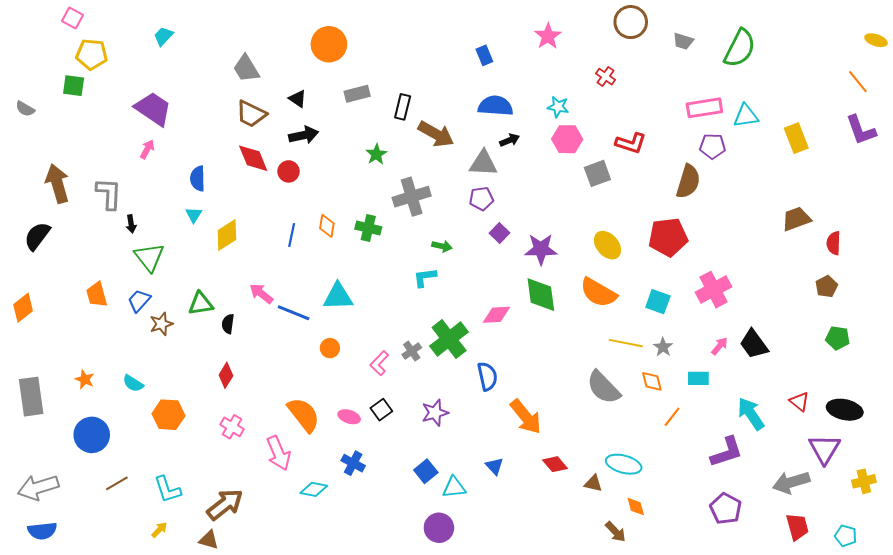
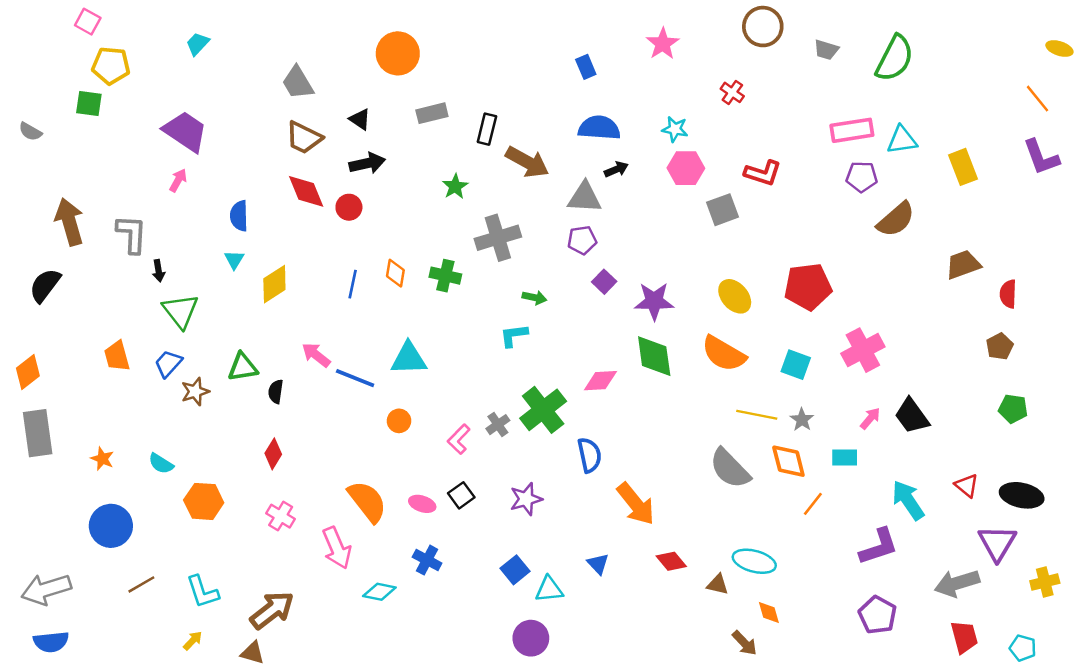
brown semicircle: (688, 182) -> (896, 219), moved, turned 32
orange diamond: (652, 381) -> (788, 461), size x1.4
gray rectangle: (31, 397) -> (38, 433), moved

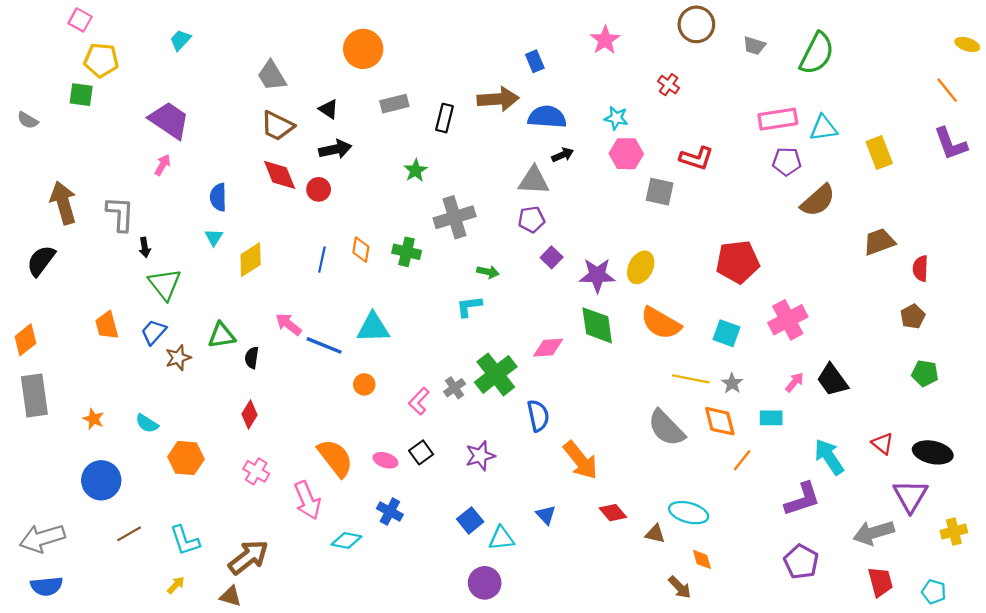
brown arrow: (527, 162) -> (498, 99), moved, turned -33
gray square: (723, 210) -> (660, 192), turned 32
yellow ellipse: (735, 296) -> (641, 267), moved, turned 68

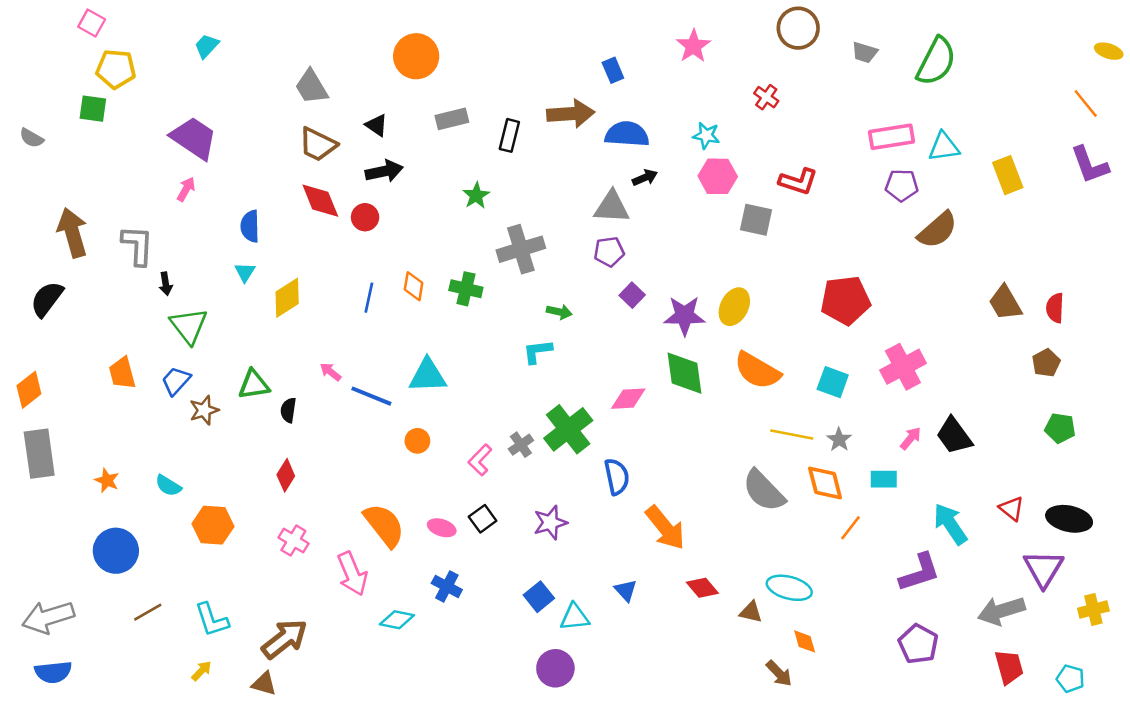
brown trapezoid: (879, 242) -> (1005, 303), moved, turned -100
pink arrow: (288, 324) -> (331, 372), size x0.7

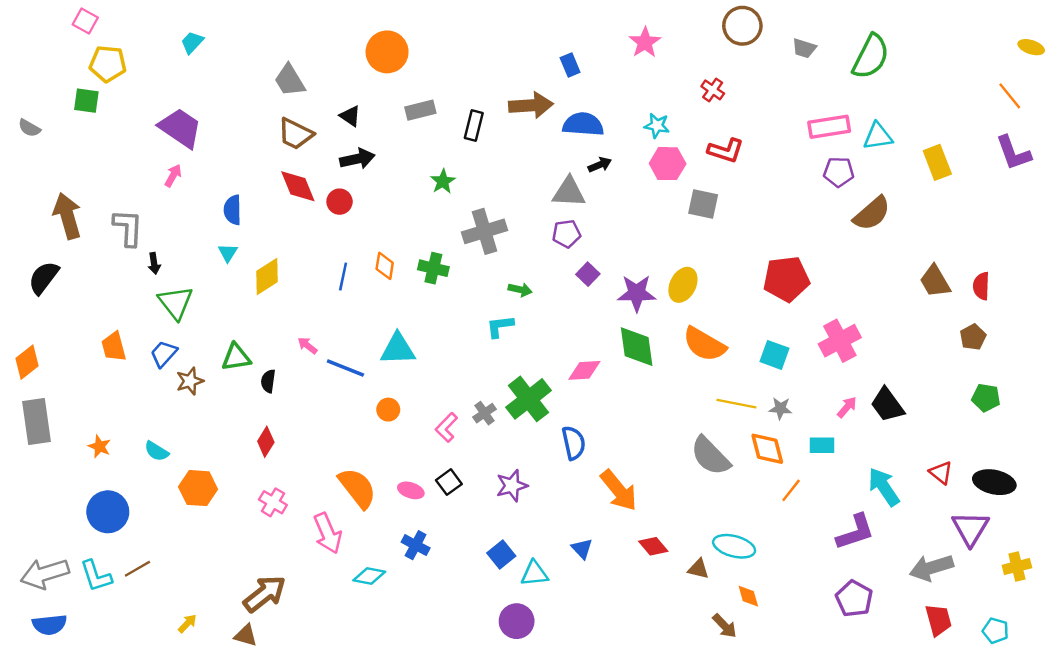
red L-shape: (798, 181) -> (726, 151), moved
gray star: (839, 440) -> (780, 408), turned -30
cyan L-shape: (212, 620) -> (96, 576), moved

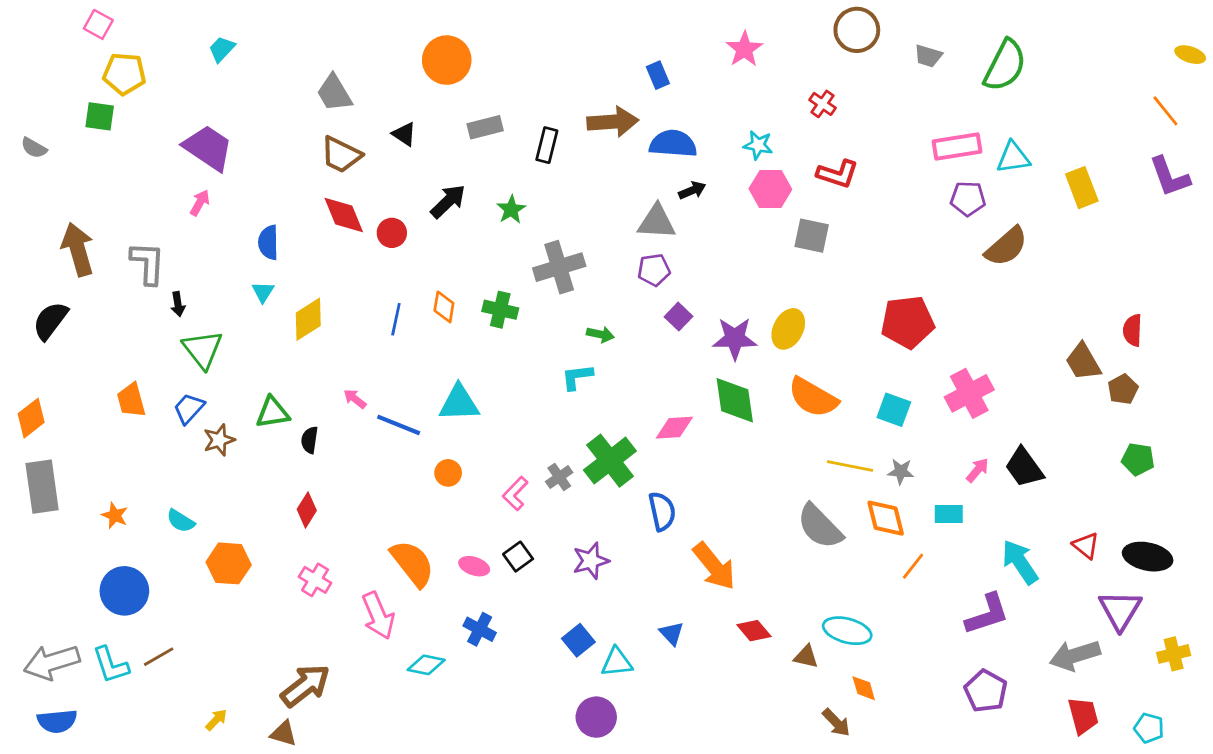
black arrow: (357, 159) -> (448, 201), moved, turned -32
brown trapezoid: (935, 281) -> (1083, 362), moved

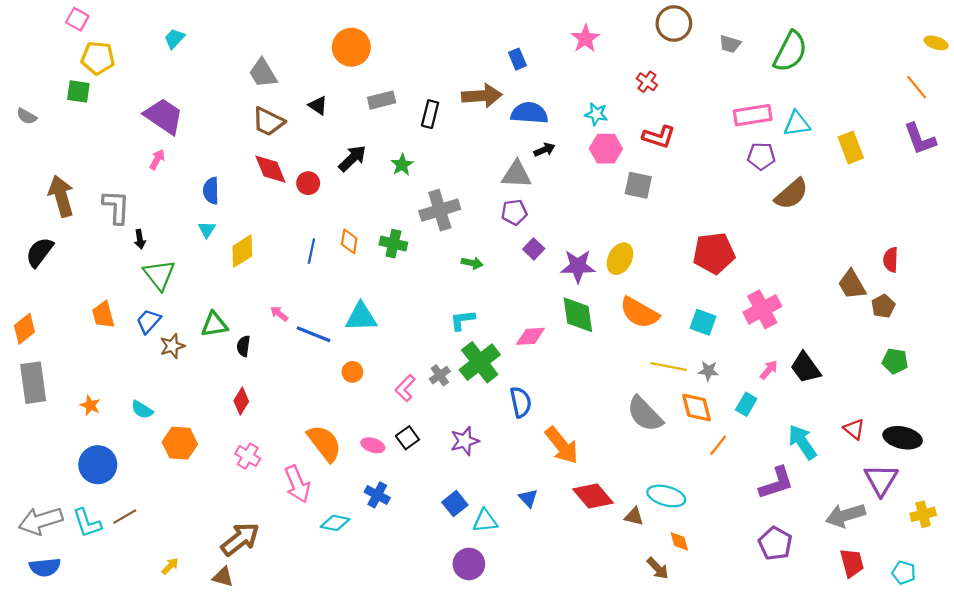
cyan L-shape: (577, 377) -> (462, 320), moved
cyan rectangle: (949, 514) -> (746, 404), turned -60
red diamond: (754, 631) -> (593, 496), size x1.5

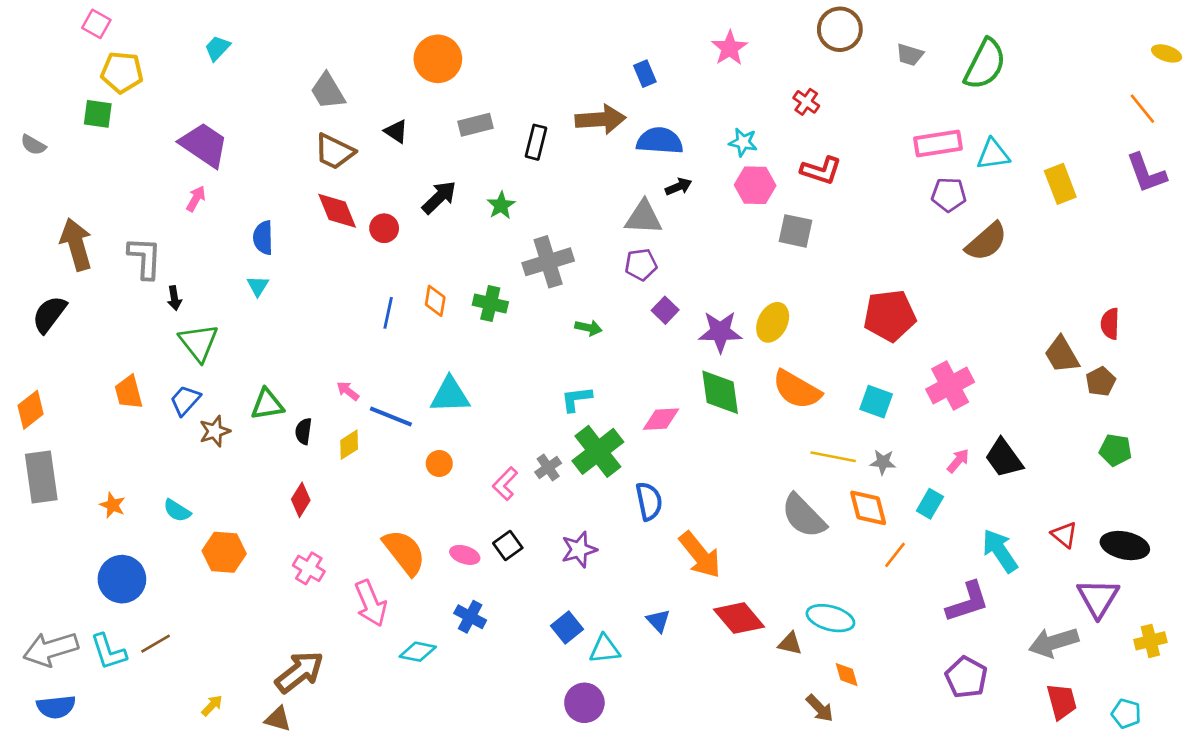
yellow diamond: (242, 251) -> (349, 445), moved, size x0.7

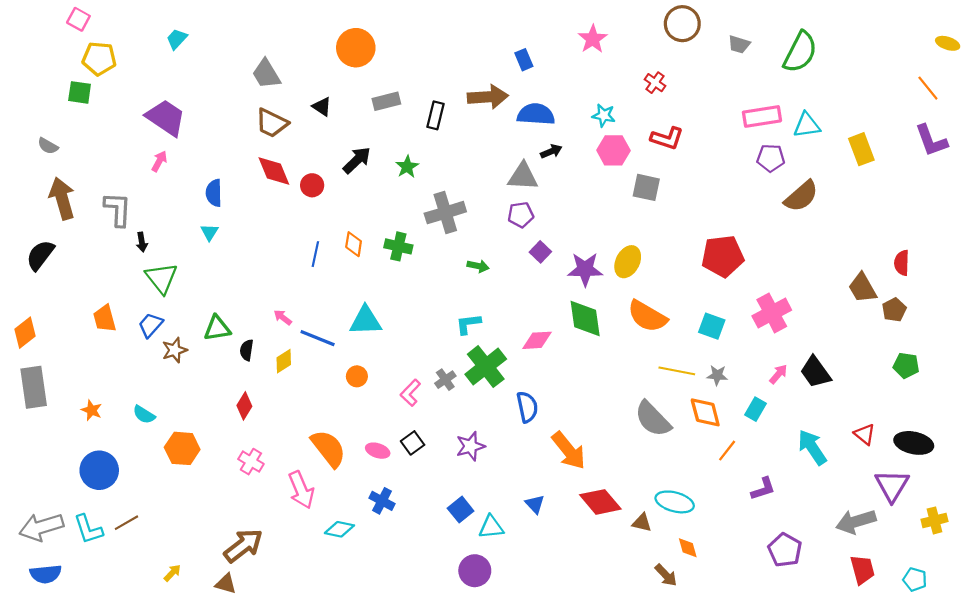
gray semicircle: (33, 145) -> (48, 146), moved
purple L-shape: (968, 602) -> (763, 489), moved, size x0.7

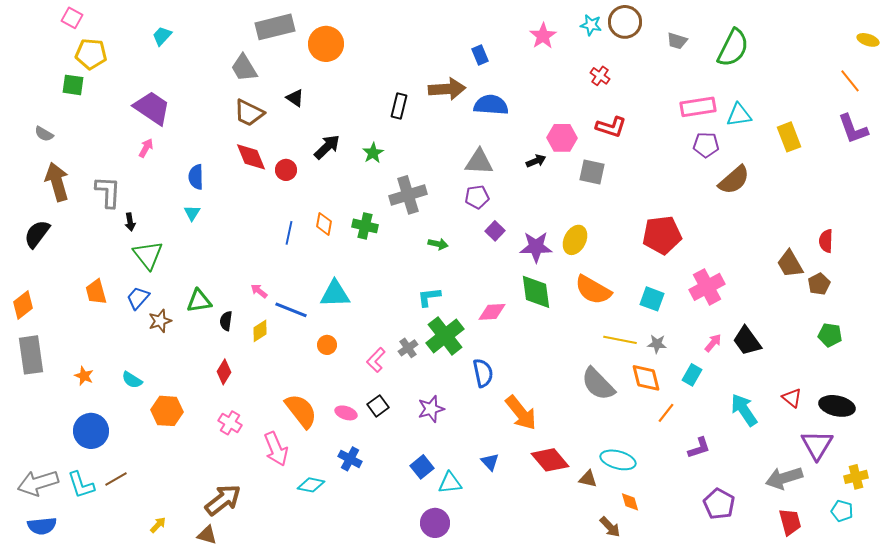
gray rectangle: (386, 101) -> (275, 27), moved, size x1.5
cyan star: (604, 115) -> (591, 25), moved
black arrow: (551, 151) -> (536, 161), moved
cyan pentagon: (915, 579) -> (842, 511), moved

